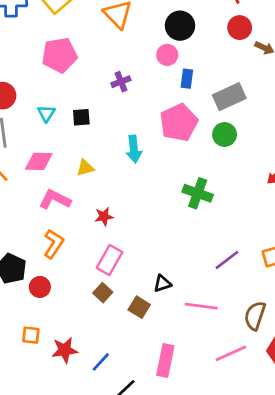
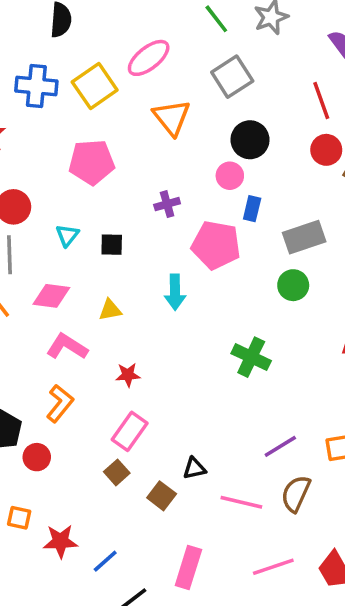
pink pentagon: (179, 122) -> (216, 245), moved, turned 30
brown semicircle: (255, 316) -> (296, 494), moved

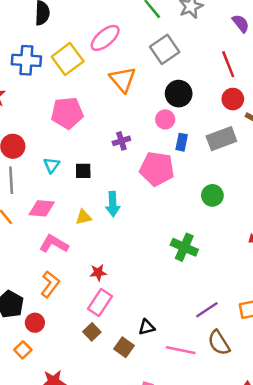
gray rectangle: (304, 237) -> (221, 139), moved
cyan arrow: (175, 292) -> (113, 204), moved
red star: (128, 375) -> (98, 273), moved
brown semicircle: (296, 494) -> (219, 343), turned -55
orange square: (19, 518) -> (23, 350), moved, turned 35

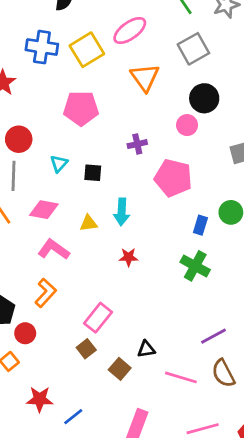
blue rectangle: (182, 142) -> (200, 225), moved
red star: (98, 273) -> (129, 257), moved

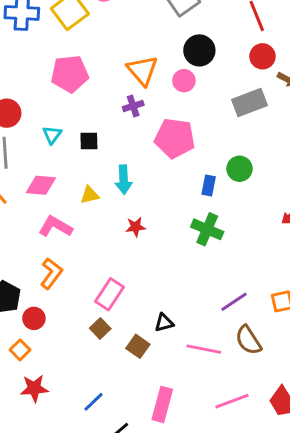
orange triangle: (145, 77) -> (142, 70), moved
red star: (40, 399) -> (34, 388), moved

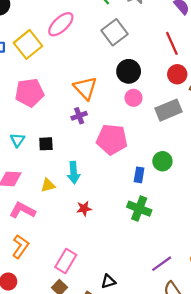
pink circle: (184, 81) -> (134, 98), moved

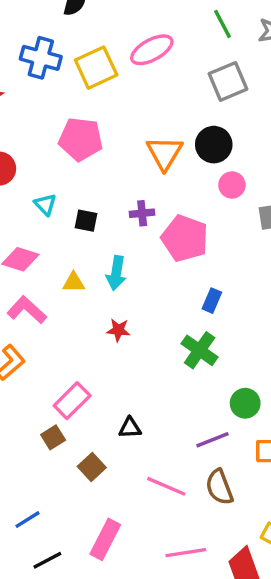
black circle: (129, 71) -> (214, 145), moved
purple cross: (79, 116) -> (142, 213), moved
cyan triangle: (17, 140) -> (45, 204), turned -32
green circle: (162, 161) -> (245, 403), moved
black triangle: (108, 281) -> (130, 428), moved

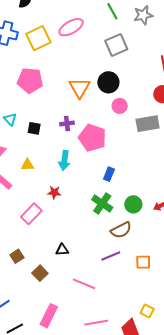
cyan arrow: (116, 273) -> (64, 160), moved
pink rectangle: (72, 401) -> (31, 214), moved
green circle: (245, 403) -> (133, 204), moved
brown semicircle: (219, 487) -> (121, 230), moved, turned -95

